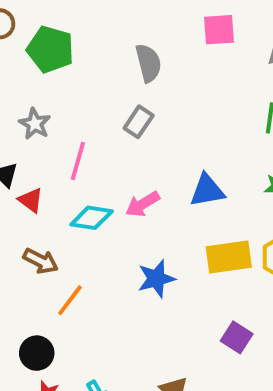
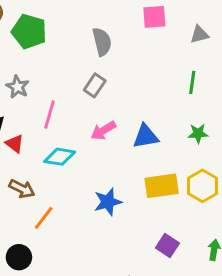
pink arrow: (143, 204) -> (103, 131), moved

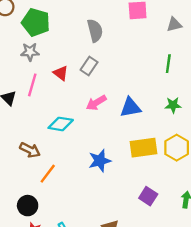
gray star: (18, 87) -> (30, 52), moved, turned -30
pink line: (50, 114) -> (32, 85), moved
red triangle: (15, 144) -> (61, 73), moved

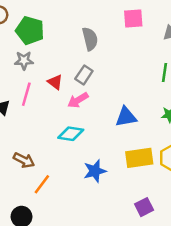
pink arrow: (96, 103) -> (78, 100), moved
cyan diamond: (61, 124) -> (71, 134), moved
purple square: (148, 196) -> (144, 207), turned 30

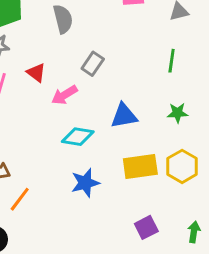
gray semicircle: (90, 39) -> (63, 19), moved
gray rectangle: (84, 75) -> (93, 64), moved
cyan diamond: (71, 134) -> (78, 137), moved

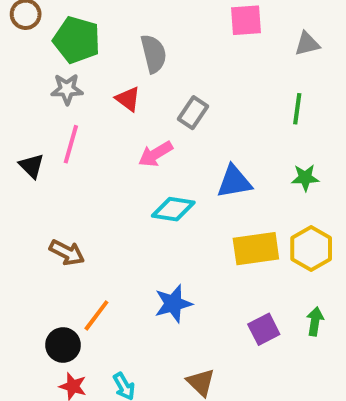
red triangle: (36, 73) -> (128, 99), moved
blue star: (85, 183) -> (173, 304), moved
orange line: (20, 199) -> (96, 315), moved
green arrow: (194, 232) -> (315, 321), moved

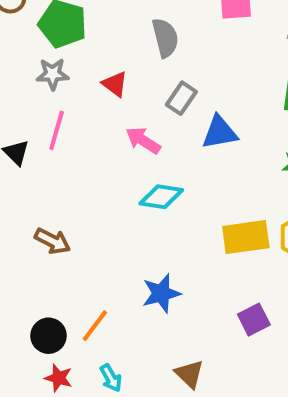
gray semicircle: (154, 54) -> (165, 38), moved
pink arrow: (156, 154) -> (143, 140), turned 64
blue triangle: (234, 182) -> (220, 132), moved
orange line: (96, 315) -> (95, 326), moved

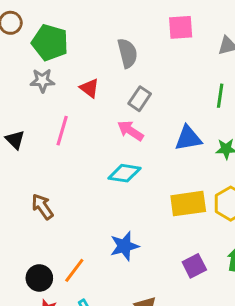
pink line: (57, 130) -> (62, 131), moved
blue triangle: (220, 132) -> (188, 138), moved
pink arrow: (143, 140) -> (130, 131), moved
brown arrow: (53, 241) -> (42, 207), turned -152

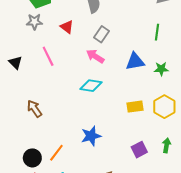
pink line: (62, 131) -> (48, 56), turned -42
yellow rectangle: (188, 204) -> (135, 107), size x0.7

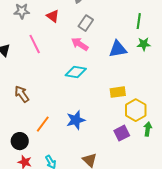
green star: (161, 69) -> (144, 44), moved
yellow hexagon: (164, 107) -> (136, 110), moved
orange line: (56, 153) -> (43, 124), moved

